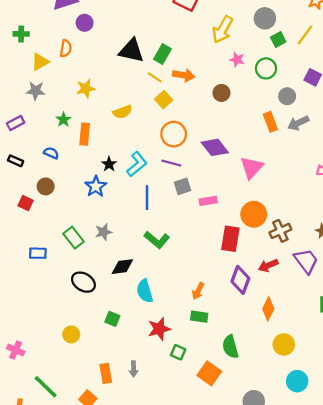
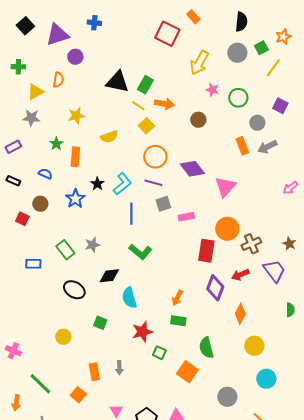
green square: (278, 40) -> (261, 48), moved
blue star: (96, 186) -> (75, 199), moved

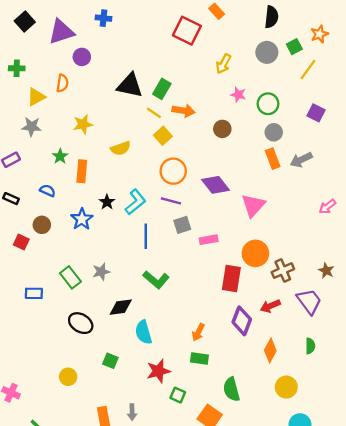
yellow arrow: (199, 63) -> (223, 64), size x0.7
gray circle: (257, 123) -> (274, 132), moved
green semicircle: (290, 310) -> (310, 346), moved

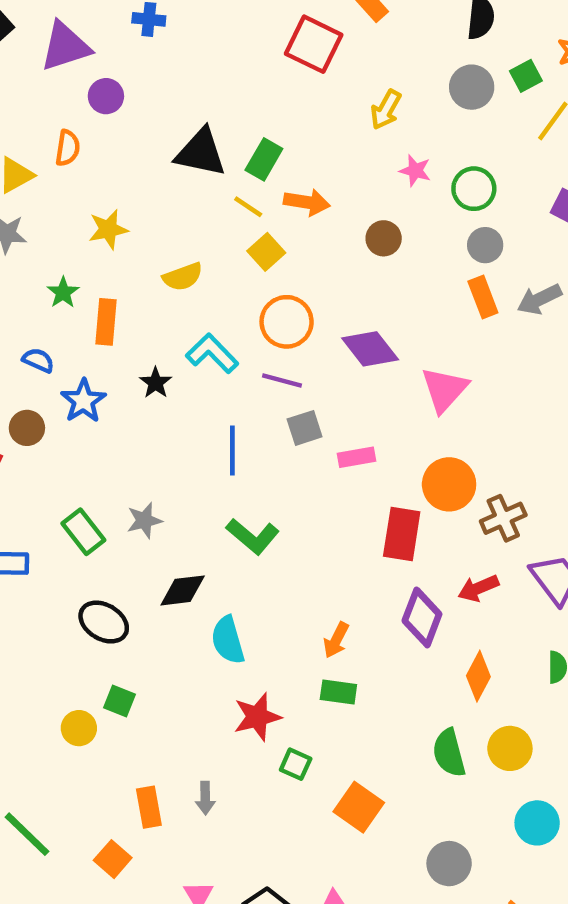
cyan L-shape: (135, 202) -> (212, 353), moved, turned -95
blue star: (82, 219) -> (83, 401), moved
green square: (110, 361) -> (120, 701), moved
green semicircle: (231, 389) -> (449, 753), moved

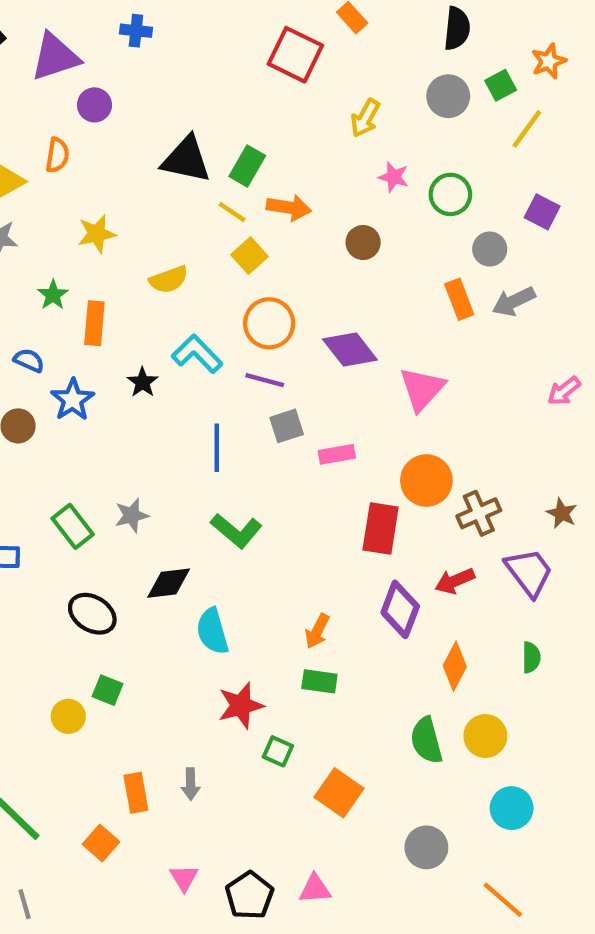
gray circle: (485, 245) -> (490, 249), moved

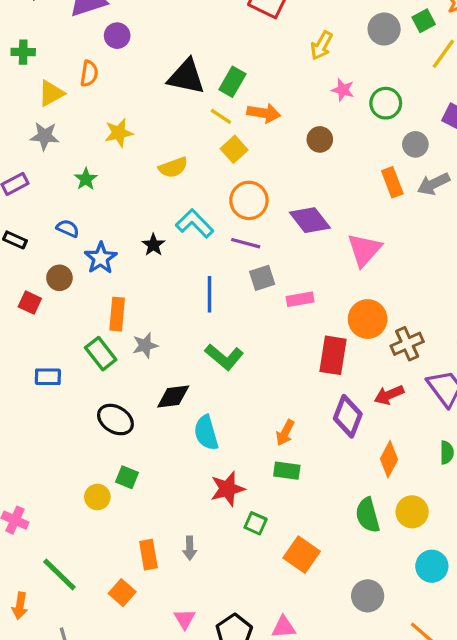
orange rectangle: (94, 323) -> (117, 314), moved

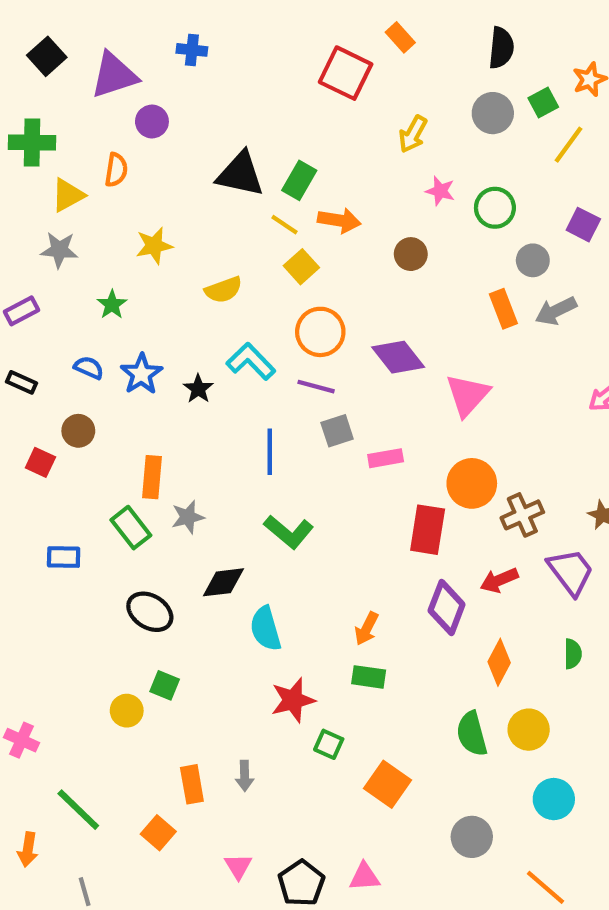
green cross: (23, 52) -> (32, 143), size x1.5
blue star: (101, 258) -> (141, 374), moved

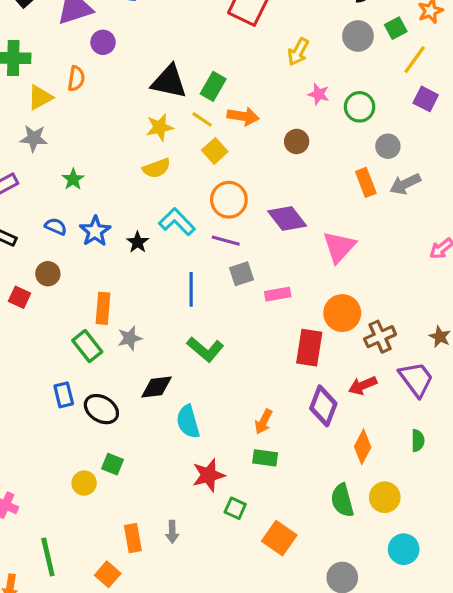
purple square: (583, 225) -> (426, 99), moved
yellow star: (154, 246) -> (160, 127), moved
blue rectangle: (64, 557) -> (64, 395), moved, turned 75
green line: (78, 810) -> (48, 557), turned 33

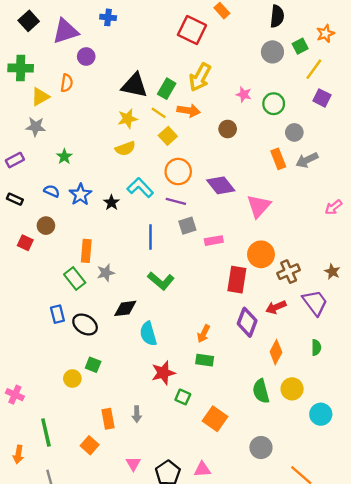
yellow arrow: (298, 52) -> (200, 77), moved, size x1.4
cyan circle: (404, 549) -> (321, 414), moved

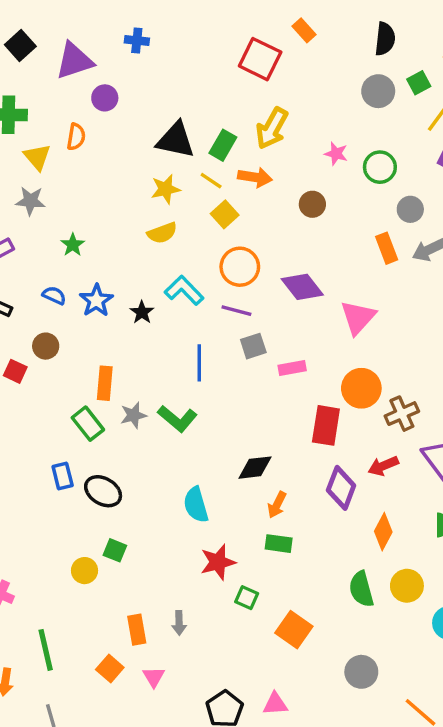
yellow triangle: (40, 97) -> (37, 157), turned -42
green L-shape: (161, 281) -> (177, 419), moved
black diamond: (125, 308) -> (255, 468), moved
pink triangle: (133, 464) -> (154, 677), moved

